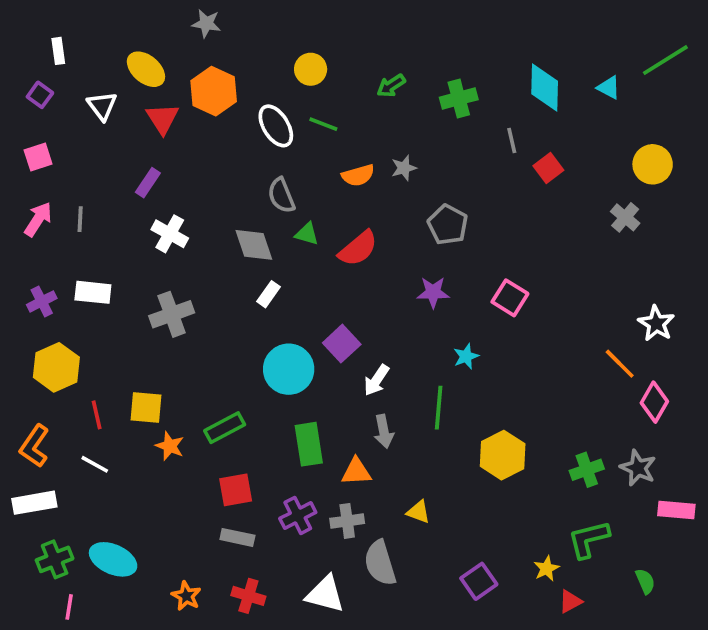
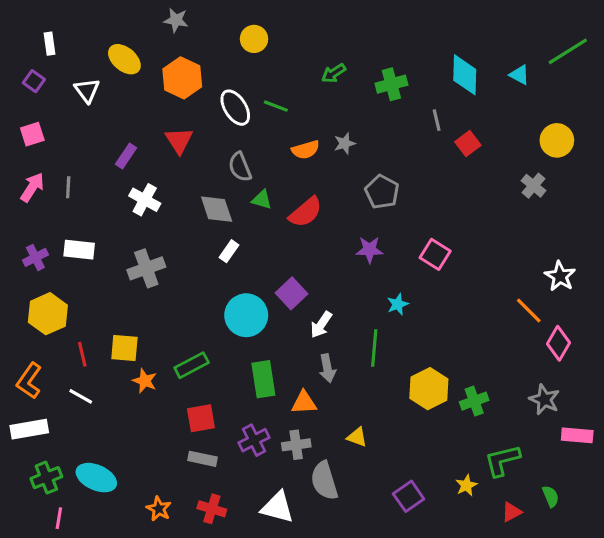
yellow circle: (311, 69) -> (254, 39), moved
red triangle: (162, 119) -> (179, 140), moved
green cross: (587, 470) -> (474, 401), moved
red triangle: (570, 601) -> (512, 512), moved

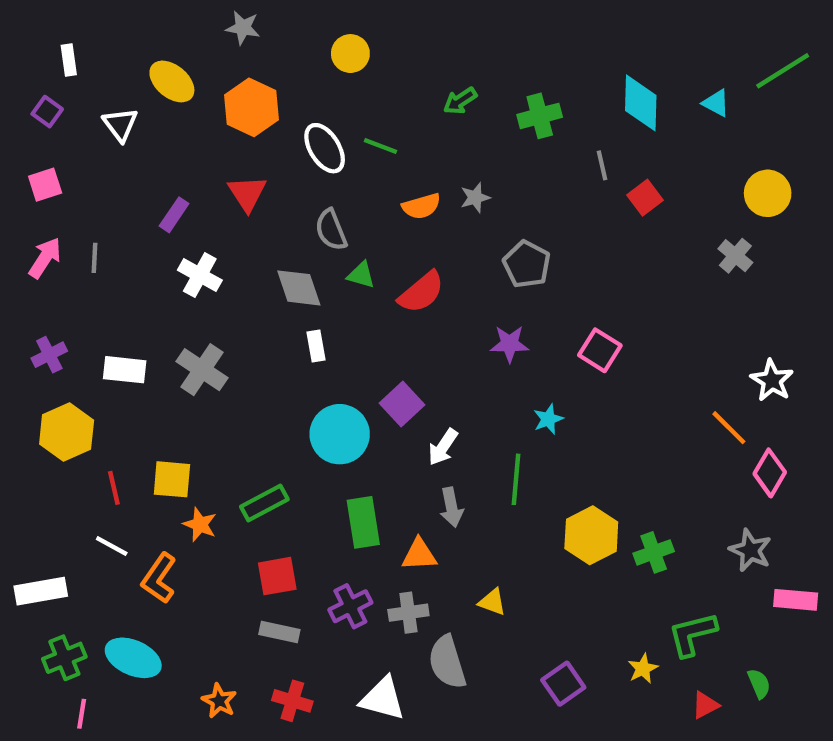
white rectangle: (79, 250) -> (125, 370), moved
white rectangle: (229, 251) -> (316, 346), turned -45
gray cross: (146, 268) -> (202, 370), turned -36
orange L-shape: (29, 381) -> (159, 578), moved

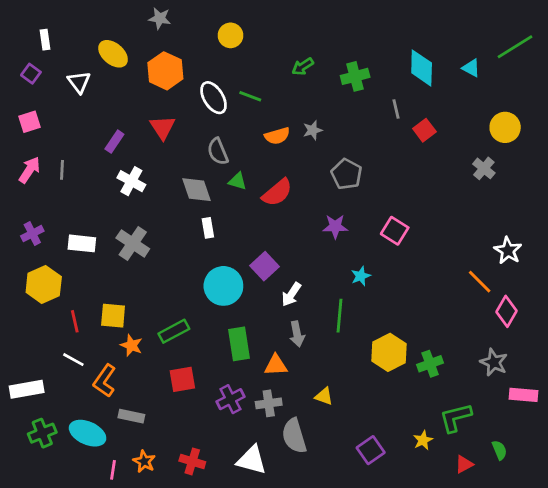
gray rectangle: (279, 632) -> (131, 416), moved
pink line: (82, 714) -> (113, 470), moved

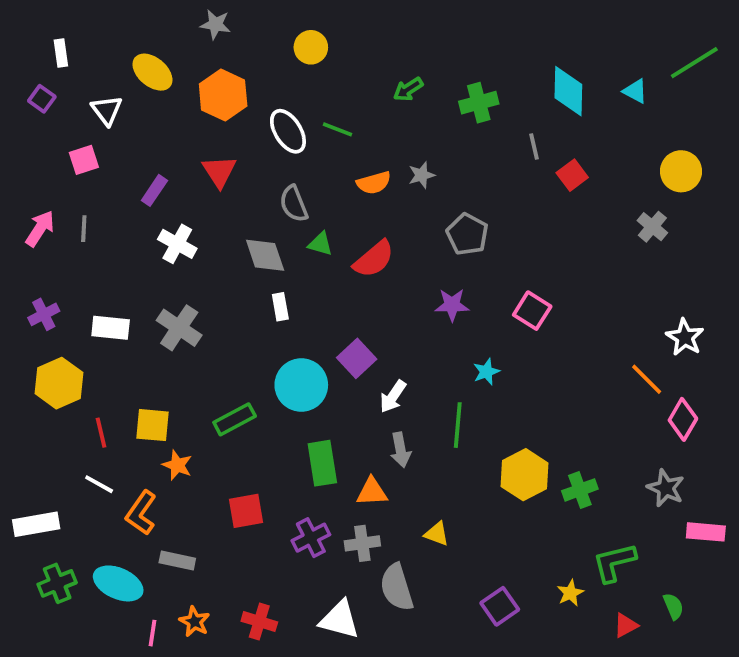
pink square: (30, 122) -> (84, 160), moved
green rectangle: (174, 331) -> (235, 419), moved

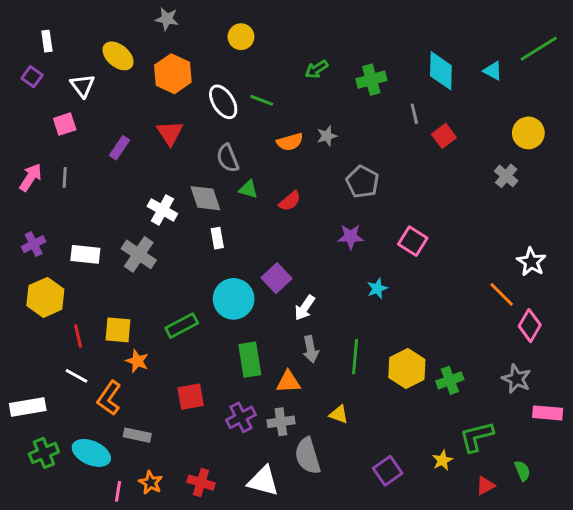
white cross: (177, 244) -> (162, 210), moved
red semicircle: (374, 259) -> (290, 201), size x0.7
green line: (458, 425) -> (355, 357), moved

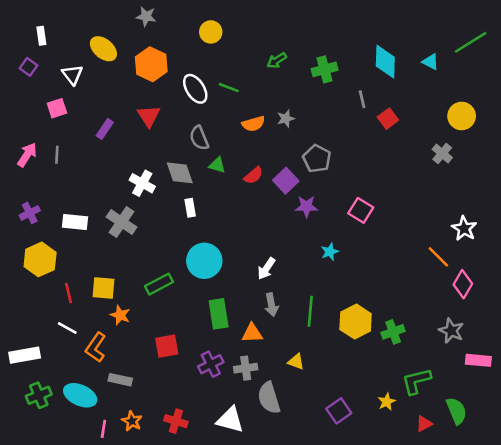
purple square: (277, 278) -> (286, 181), moved
green semicircle: (522, 471) -> (456, 411), size x1.5

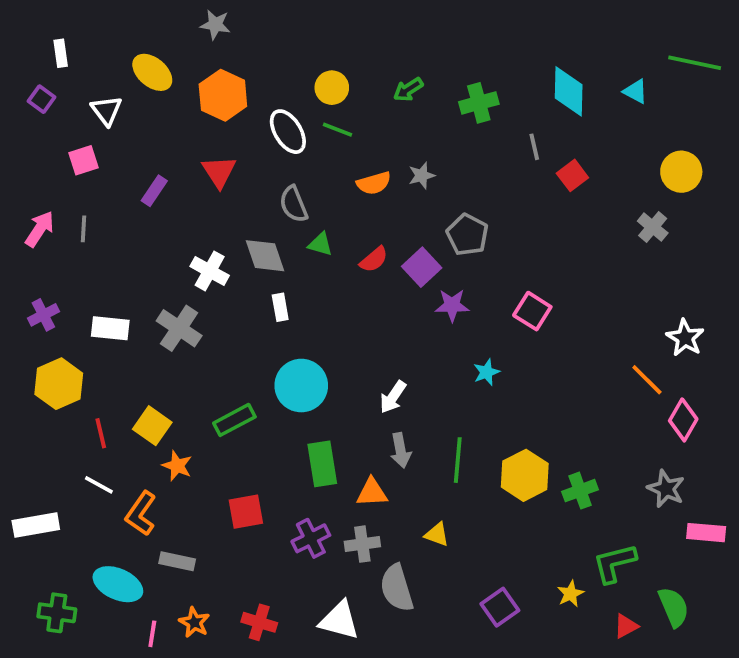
yellow circle: (211, 32) -> (332, 88), moved
green line: (471, 42) -> (695, 63), turned 44
yellow square: (103, 288) -> (152, 426), turned 30
green cross: (39, 395) -> (57, 613), moved, turned 30

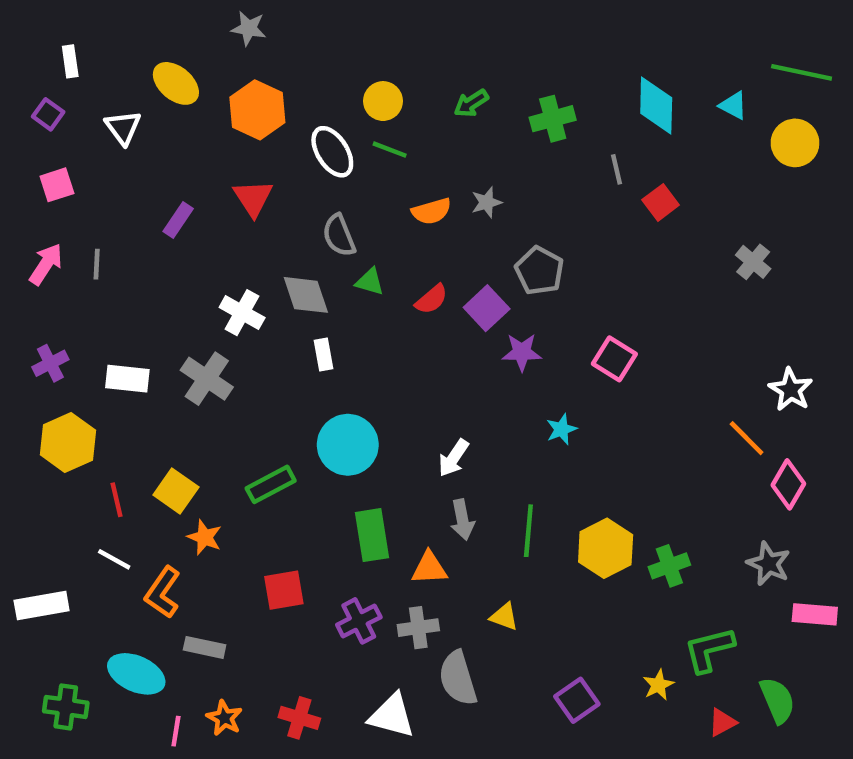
pink square: (84, 160) -> (57, 185), moved
yellow circle: (681, 172) -> (795, 143), moved

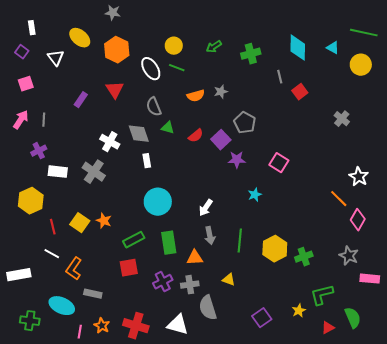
purple cross: (50, 363) -> (39, 151), moved
green rectangle: (271, 484) -> (134, 240), moved
orange star: (205, 537) -> (104, 221), moved
red cross: (299, 718) -> (136, 326), size x1.4

